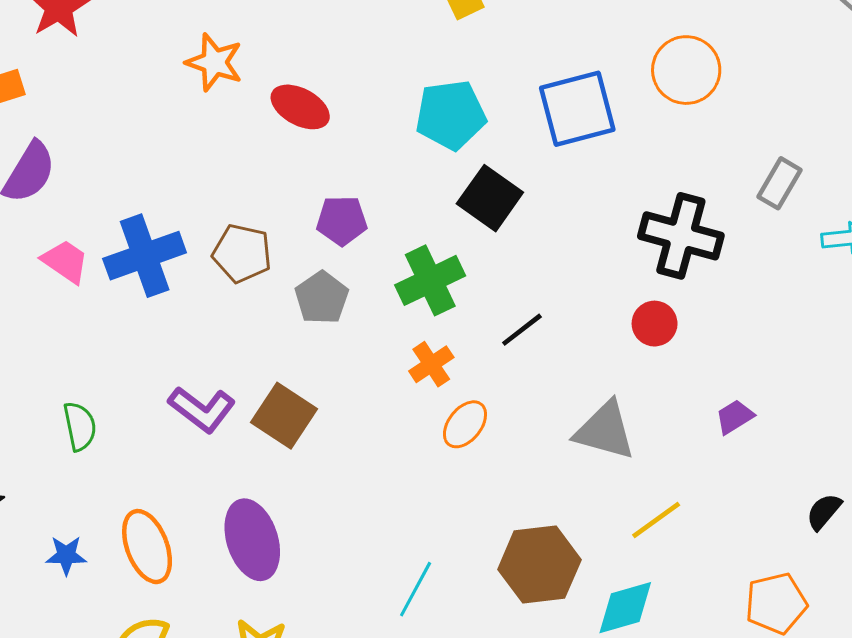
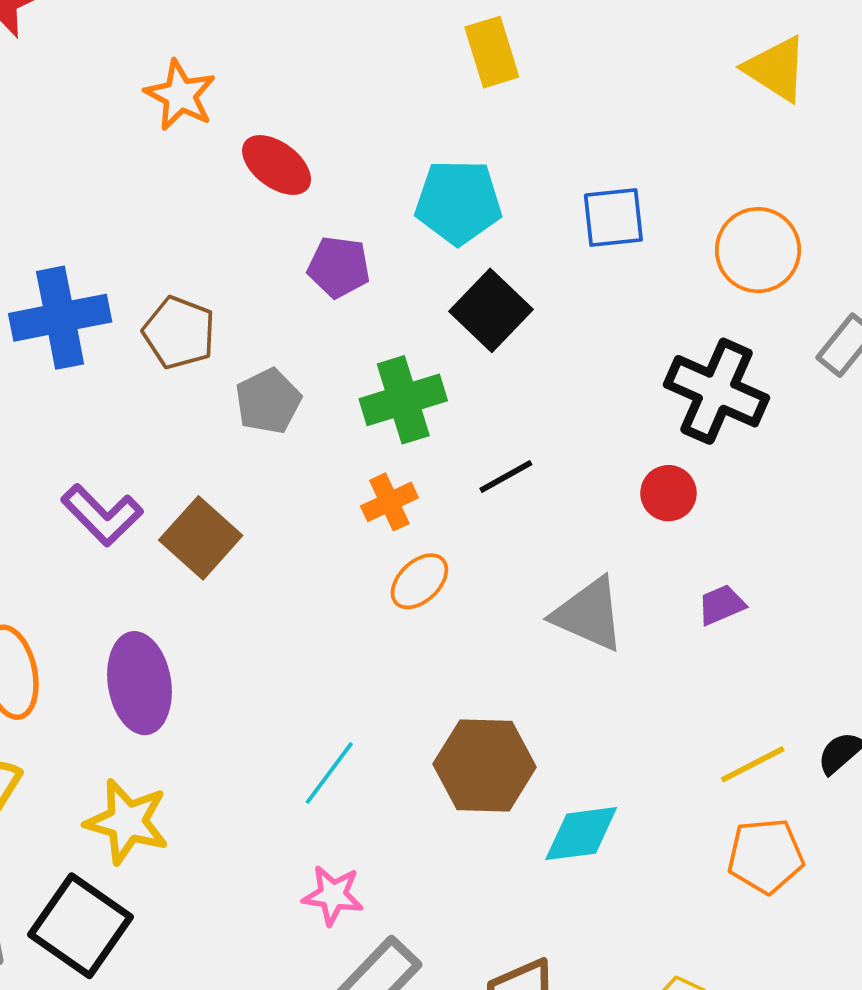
orange circle: (686, 70) -> (758, 250), moved
blue square: (577, 109) -> (613, 217), size x0.7
purple pentagon: (342, 221) -> (339, 267), moved
purple trapezoid: (735, 417) -> (721, 605), moved
yellow line: (656, 520) -> (753, 764), moved

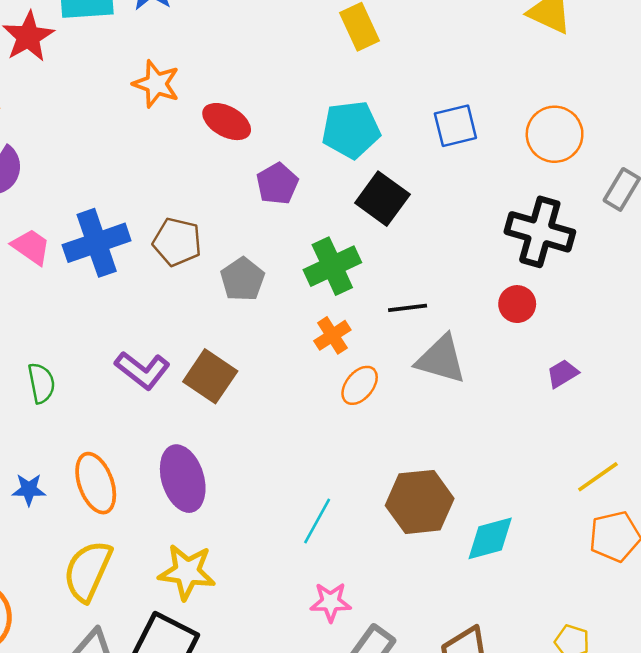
purple pentagon: (339, 267) -> (277, 184), turned -30
black line: (506, 476) -> (408, 308), turned 30
gray triangle: (589, 614) -> (441, 359), moved

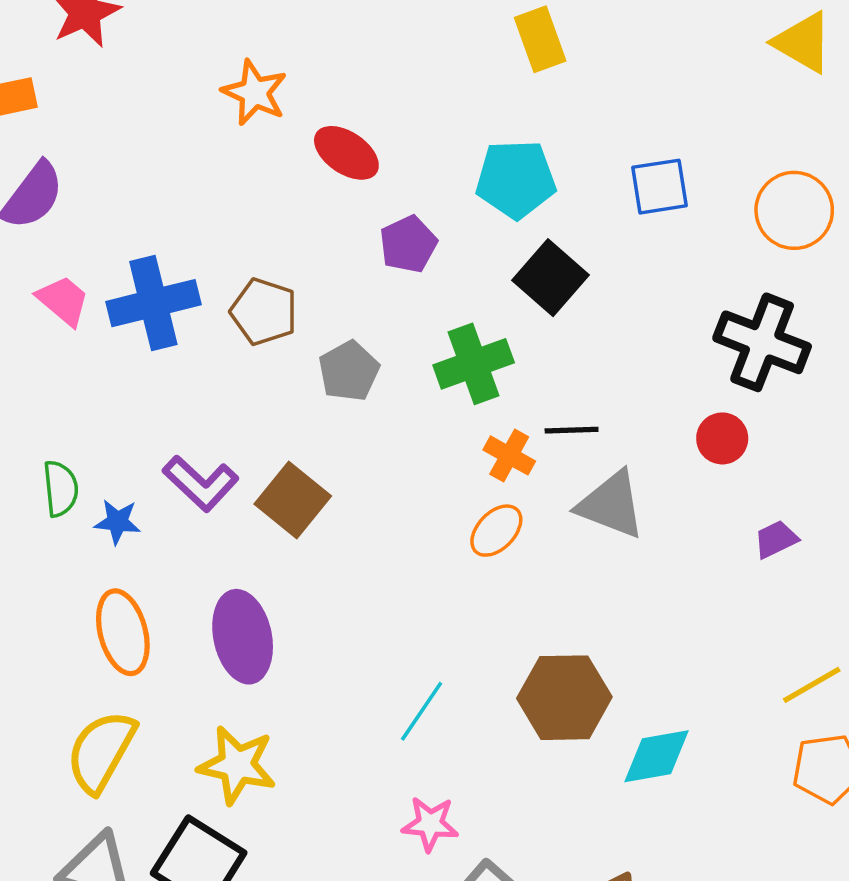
orange cross: (332, 335) -> (509, 455), moved, turned -33
blue star: (29, 490) -> (117, 522), moved

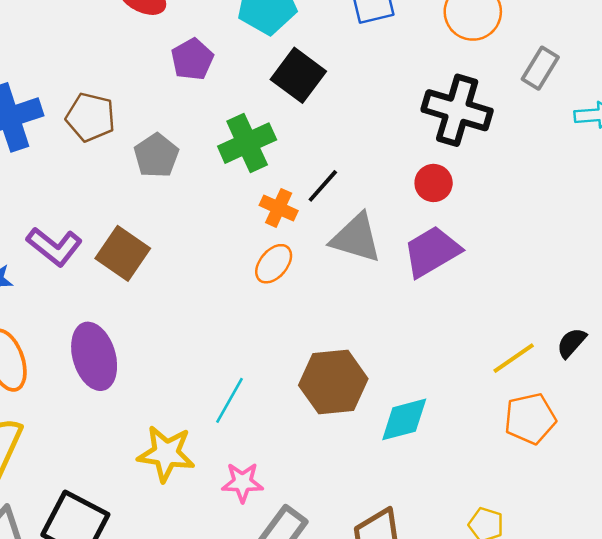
black line: (572, 430) -> (323, 186), turned -42
purple trapezoid: (776, 539) -> (432, 252), moved, size x1.8
yellow star: (237, 765) -> (166, 454), moved

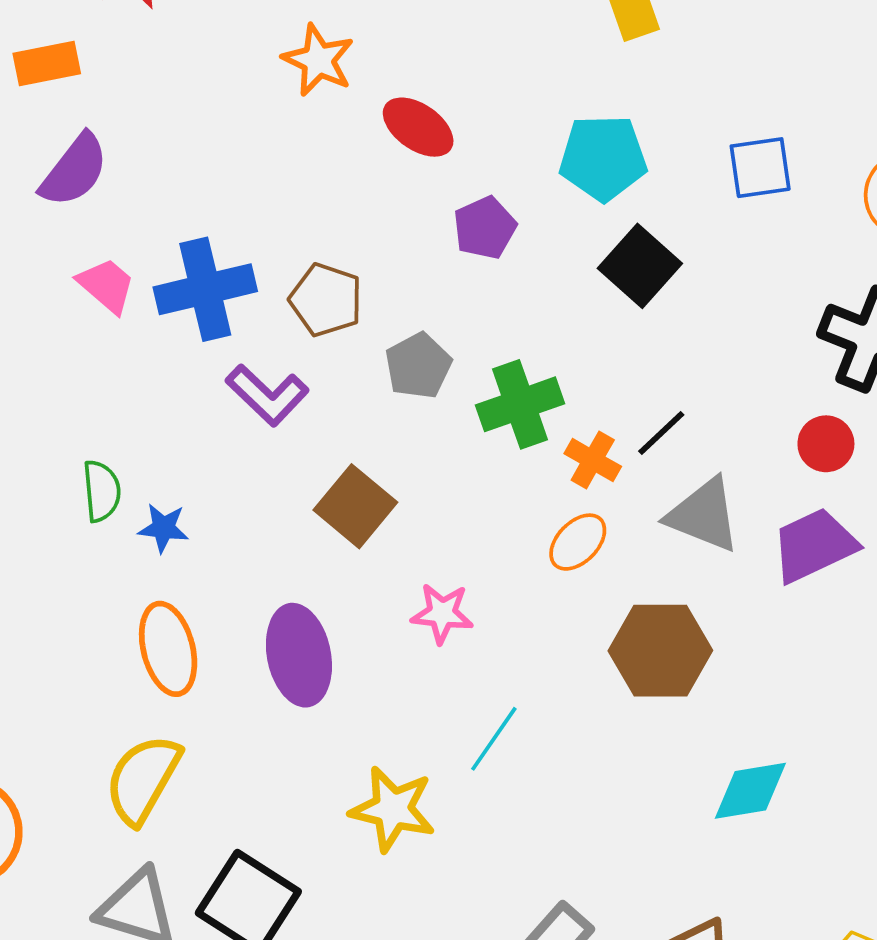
green cross: (247, 143) -> (520, 404), moved
purple L-shape: (54, 247) -> (267, 395), moved
brown hexagon: (333, 382) -> (660, 651), moved
pink star: (242, 482) -> (442, 613), moved

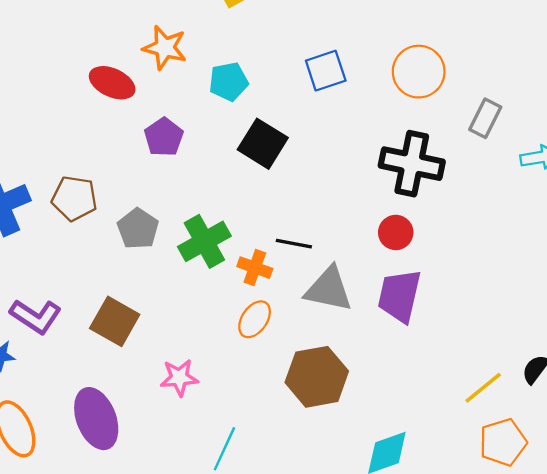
orange star: (318, 60) -> (165, 48), moved
cyan pentagon: (603, 158) -> (229, 82), size x0.7
purple L-shape: (267, 395) -> (36, 316), moved
black line: (661, 433) -> (294, 244), turned 64
purple trapezoid: (814, 545) -> (399, 296), turned -42

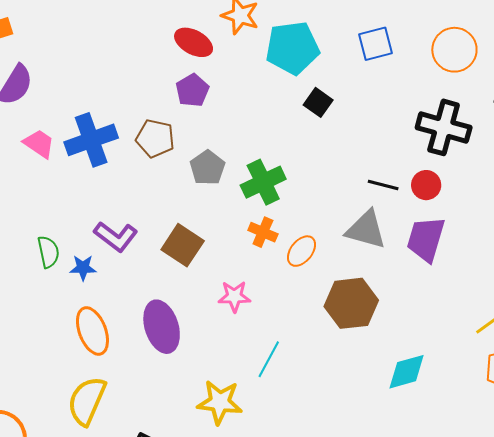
cyan pentagon: (229, 82) -> (292, 48), size x1.6
purple pentagon: (164, 137) -> (192, 90), moved
black square: (263, 144) -> (318, 102), size x0.7
black line: (294, 244) -> (383, 185), moved
orange cross: (255, 268) -> (263, 232), moved

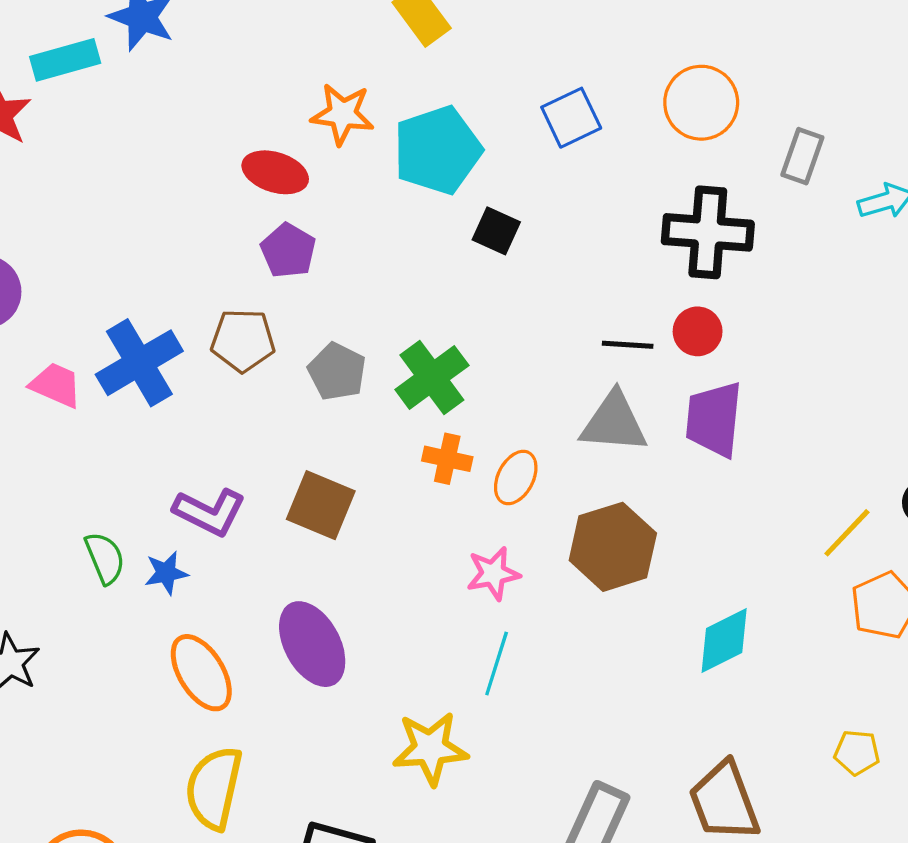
pink star: (234, 296) -> (493, 574), moved

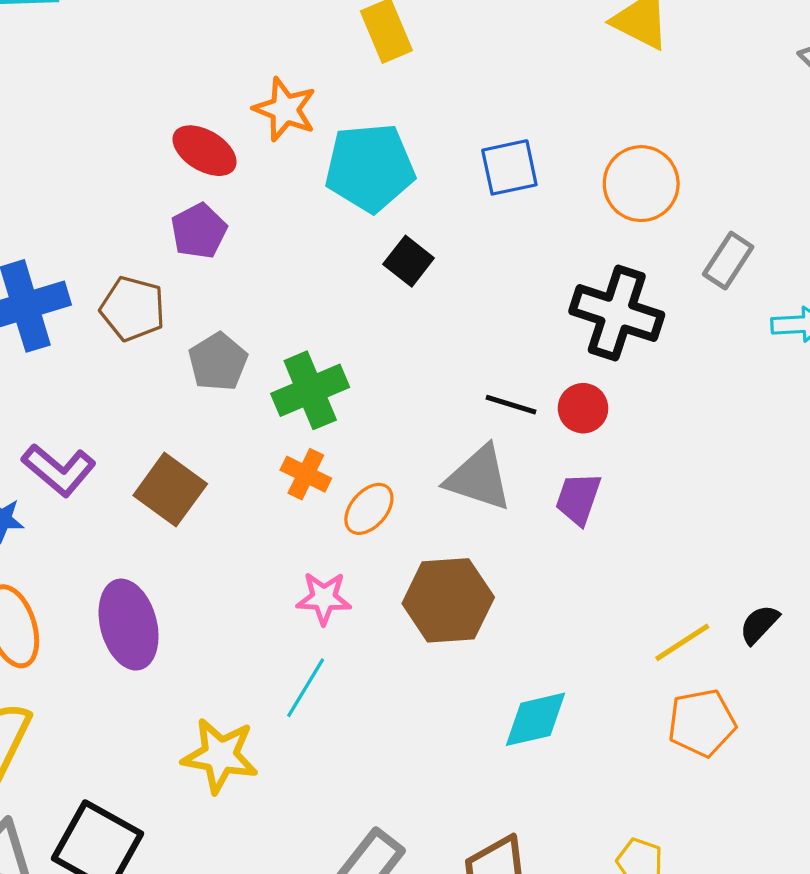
purple trapezoid: (714, 419) -> (578, 499), size x0.7

